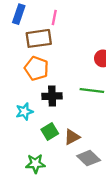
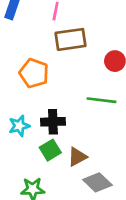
brown rectangle: (39, 38) -> (70, 39), moved
black cross: (52, 96) -> (53, 122), moved

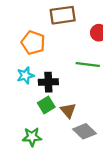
cyan star: (19, 126) -> (25, 75), moved
brown triangle: (77, 157) -> (68, 111), turned -42

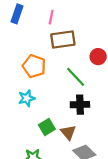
green line: (88, 64) -> (76, 77), moved, turned 40
black cross: (48, 82) -> (80, 105), moved

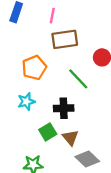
orange pentagon: (34, 66) -> (34, 68), turned 30
black cross: (80, 105) -> (64, 108), moved

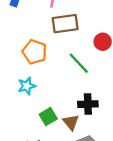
orange pentagon: (34, 68) -> (35, 52), turned -30
black cross: (64, 108) -> (88, 104), moved

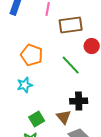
brown rectangle: (65, 24) -> (71, 25), moved
green square: (48, 117) -> (37, 119), moved

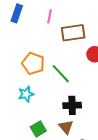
green line: (71, 65) -> (61, 74), moved
black cross: (79, 101) -> (72, 105), moved

